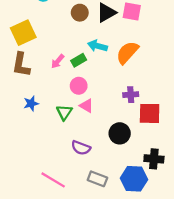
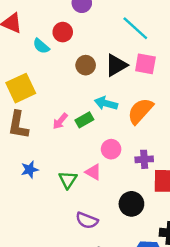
pink circle: (79, 86) -> (111, 149), moved

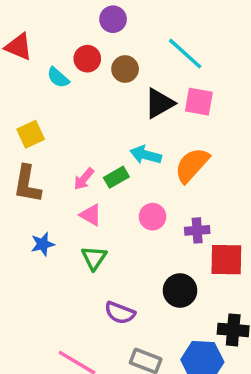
brown circle: (86, 65) -> (125, 69), moved
yellow square: (21, 88) -> (31, 134), size x0.7
pink triangle: (93, 172) -> (91, 215), moved

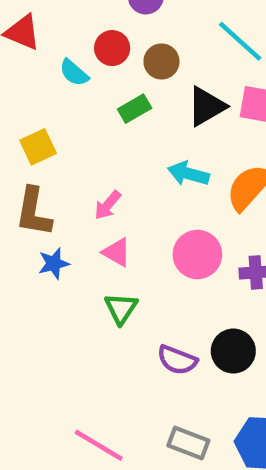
green rectangle: (116, 177) -> (135, 109), moved
pink circle: (153, 217) -> (197, 255), size x1.4
blue star: (43, 244) -> (54, 263), moved
purple semicircle: (120, 313) -> (177, 360), moved

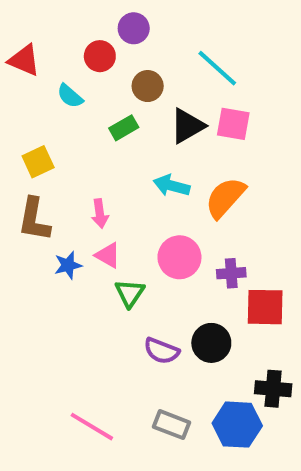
red circle: (112, 48) -> (100, 56), moved
pink arrow: (108, 205) -> (100, 213), turned -48
blue star: (54, 263) -> (68, 265), moved
green triangle: (121, 308) -> (130, 293), moved

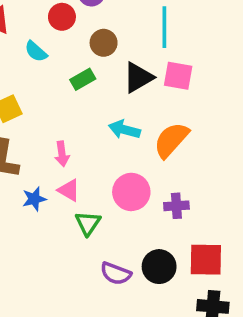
cyan line: (217, 68) -> (164, 27), turned 48
red square: (265, 307) -> (206, 260), moved

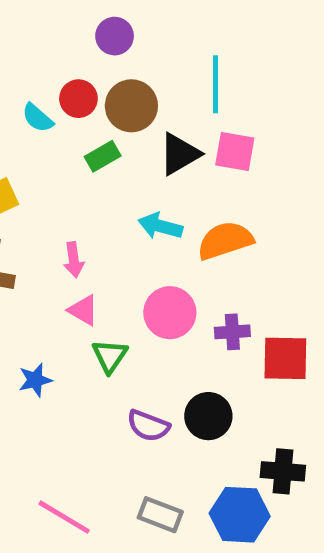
red circle: (62, 17) -> (78, 99), moved
brown circle: (104, 43) -> (131, 106), size x1.4
orange semicircle: (171, 140) -> (225, 240), turned 30
blue star: (34, 199) -> (35, 380), moved
red square: (206, 260) -> (285, 358), moved

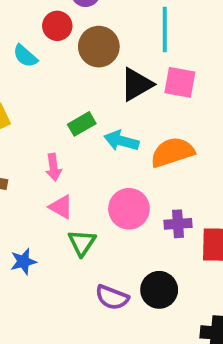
red circle: (78, 99) -> (57, 26), moved
green rectangle: (103, 156) -> (82, 124), moved

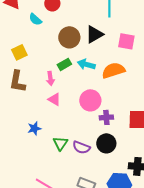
brown circle: (99, 47) -> (69, 37), moved
pink square: (180, 82) -> (126, 41), moved
green rectangle: (82, 124) -> (64, 64), moved
purple cross: (178, 224) -> (106, 117), moved
green triangle: (82, 243) -> (60, 143), moved

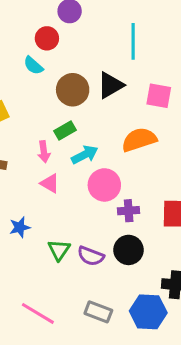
cyan semicircle: (35, 19) -> (33, 66), moved
cyan arrow: (86, 64) -> (85, 155), moved, turned 138

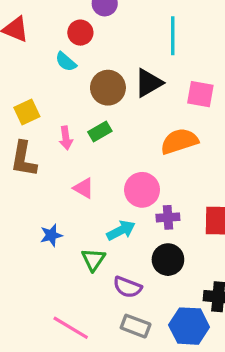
pink arrow: (44, 152) -> (66, 138), moved
cyan arrow: (85, 155) -> (121, 230), moved
purple semicircle: (91, 256) -> (127, 287), moved

